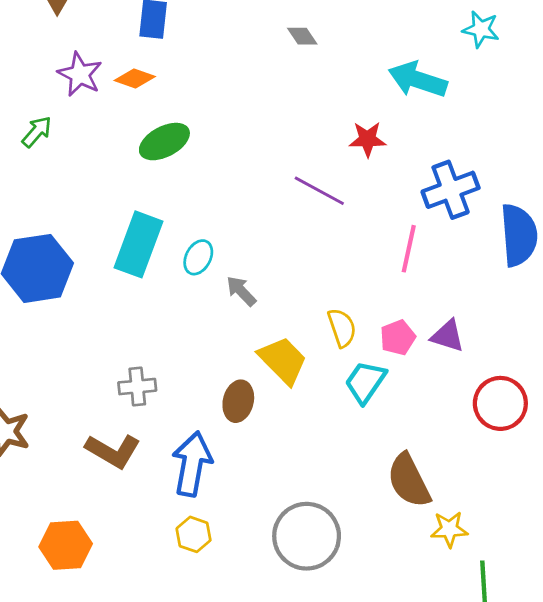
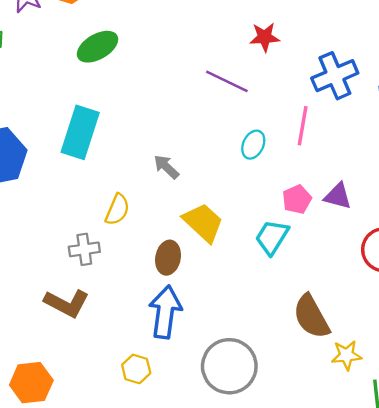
cyan ellipse: (198, 257) -> (253, 145), moved
yellow semicircle: (342, 328) -> (117, 210), moved, turned 44
blue arrow: (192, 464) -> (165, 312), moved

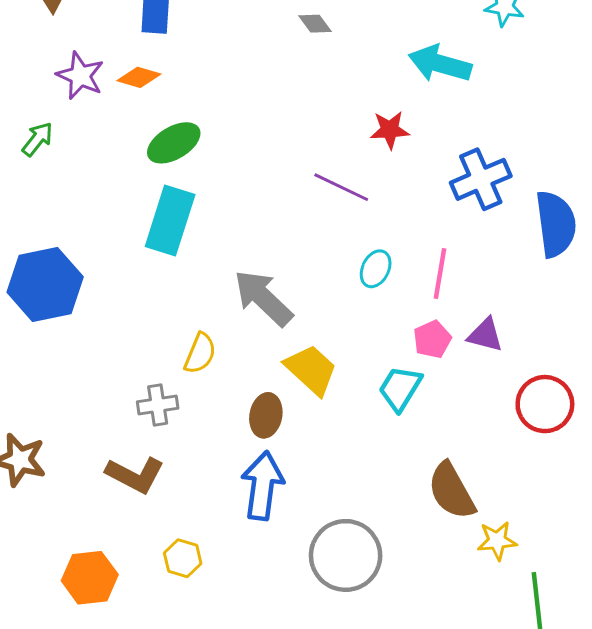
pink line: (303, 126) -> (440, 274), moved
cyan rectangle: (80, 132) -> (170, 221), moved
gray arrow: (166, 167) -> (263, 298), size x1.8
yellow hexagon: (136, 369) -> (183, 558), moved

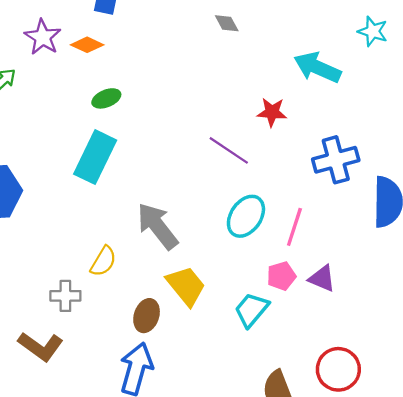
green ellipse: (174, 143) -> (106, 98), size x0.7
cyan ellipse: (376, 269) -> (246, 216), size x1.5
red circle: (545, 404) -> (338, 369), moved

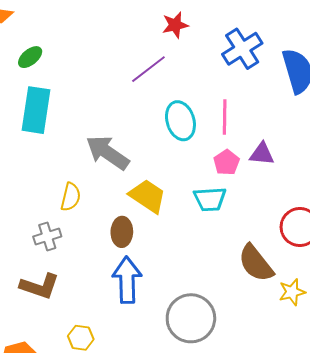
purple line: (229, 150) -> (148, 69), turned -54
cyan ellipse: (246, 216) -> (180, 121), turned -33
cyan trapezoid: (252, 310) -> (210, 199), turned -116

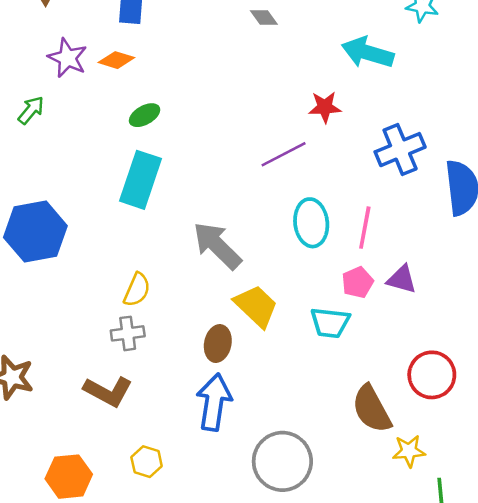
yellow semicircle: (71, 197) -> (137, 290), moved

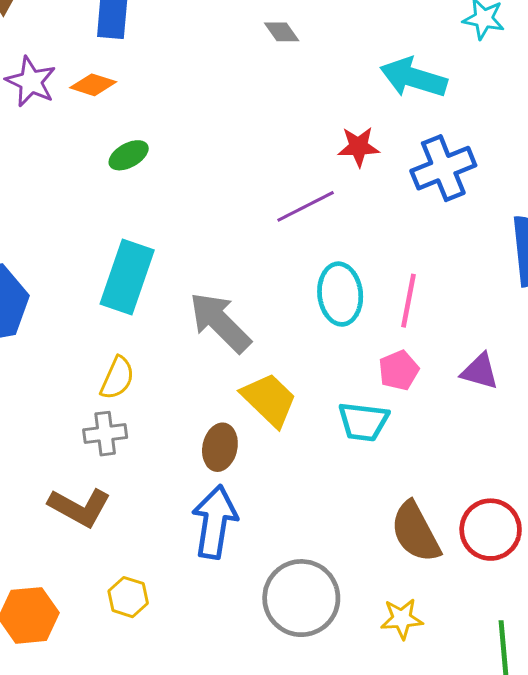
blue cross: (400, 150) -> (443, 168), moved
cyan rectangle: (141, 180) -> (127, 277), moved
purple triangle: (402, 279) -> (480, 371), moved
red circle: (432, 375) -> (491, 530), moved
yellow star: (409, 451) -> (402, 619), moved

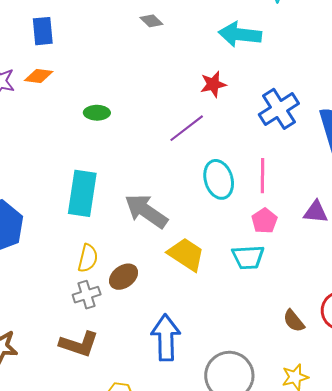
green ellipse: (129, 155) -> (97, 113), moved, turned 40
blue cross: (443, 168) -> (279, 109), moved
brown ellipse: (220, 447) -> (124, 277), moved, turned 52
brown semicircle: (415, 532) -> (294, 321), size x0.6

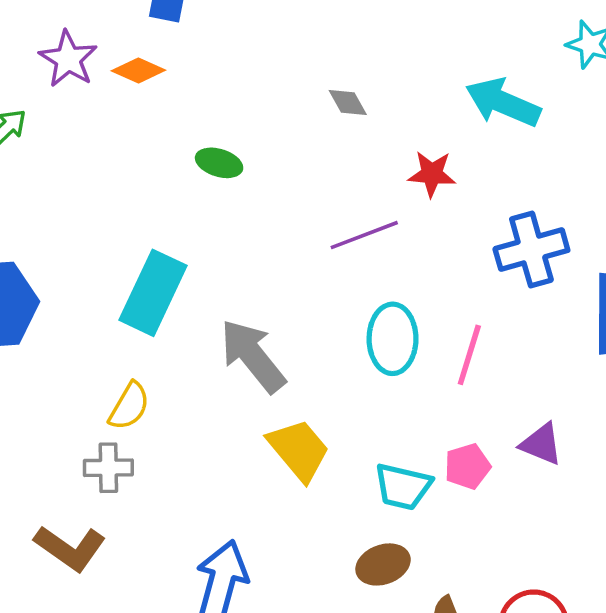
gray diamond: (151, 21) -> (348, 103), moved
pink pentagon: (264, 221) -> (467, 466), moved
brown ellipse: (124, 277) -> (383, 564), moved

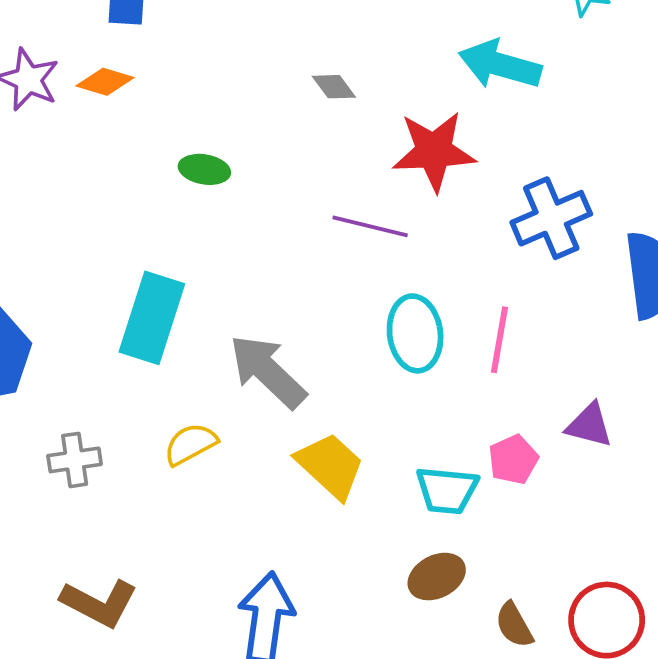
red star: (432, 174) -> (434, 151), size x1.6
purple line: (364, 235) -> (370, 226), turned 42
yellow semicircle: (129, 406) -> (190, 444), moved, turned -141
gray cross: (108, 468) -> (75, 460), moved

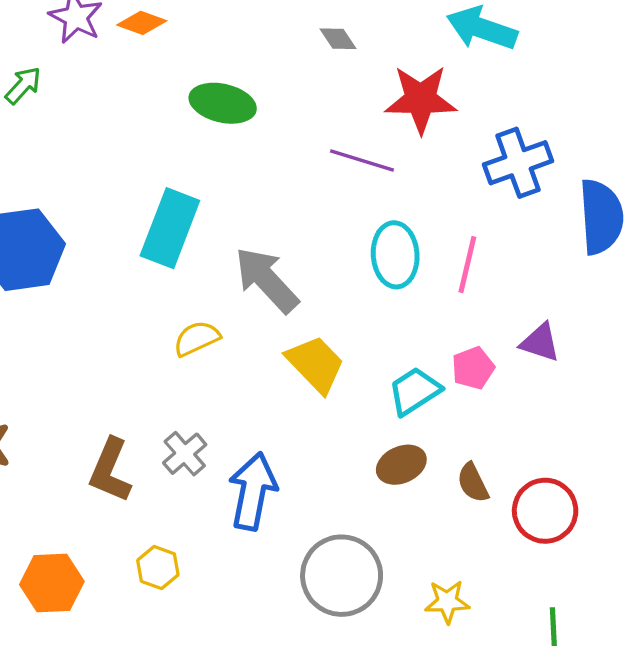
green ellipse: (204, 169) -> (223, 103), size x1.5
gray cross: (75, 460) -> (185, 454), moved, turned -36
cyan trapezoid: (447, 490) -> (415, 391), turned 138
brown L-shape: (99, 603) -> (110, 470), turned 82
brown semicircle: (514, 625) -> (473, 483), moved

